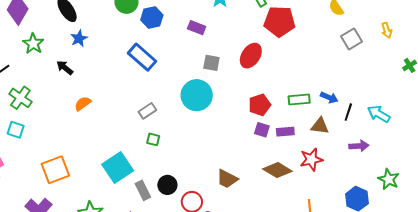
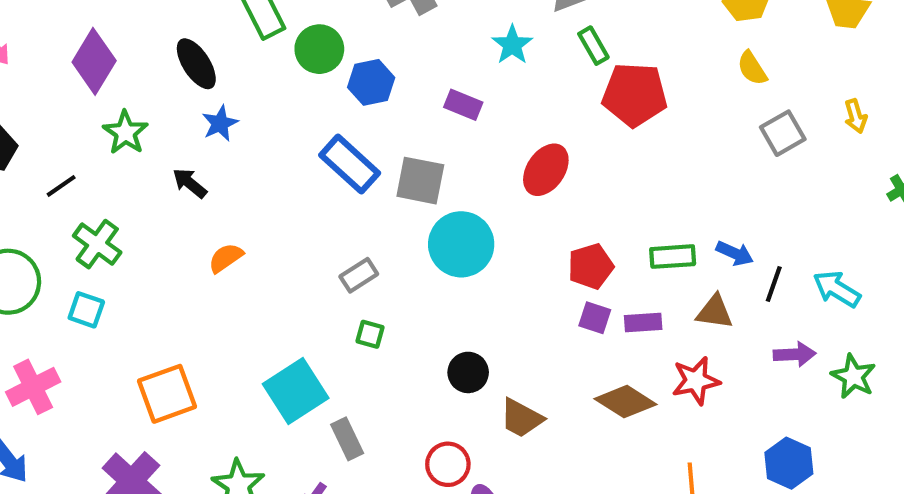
red ellipse: (251, 56) -> (546, 170), moved
gray square: (211, 63) -> (420, 181), moved, size x1.4
green star: (389, 179) -> (853, 376), moved
black circle: (167, 185) -> (468, 372), moved

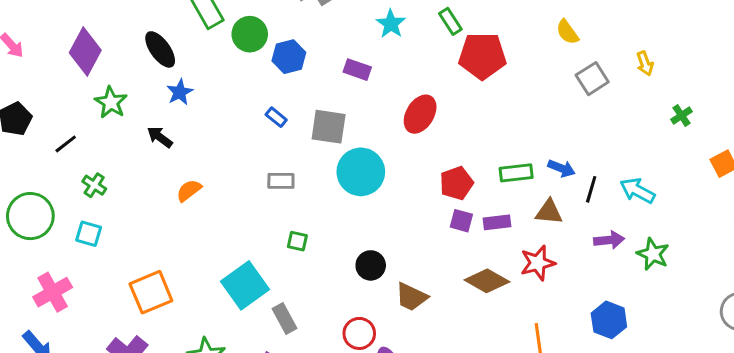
blue rectangle: (350, 164) -> (276, 117), size x0.5
green cross: (97, 244) -> (94, 185), size x0.7
gray rectangle: (359, 275) -> (281, 181), moved, turned 36

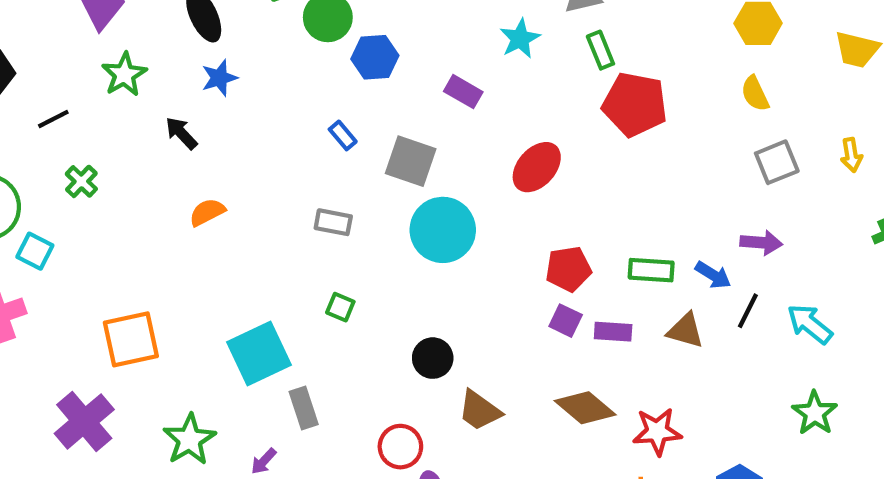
cyan square: (89, 234) -> (35, 251), moved
purple arrow: (609, 240) -> (761, 243), moved
red star: (538, 263) -> (657, 432), moved

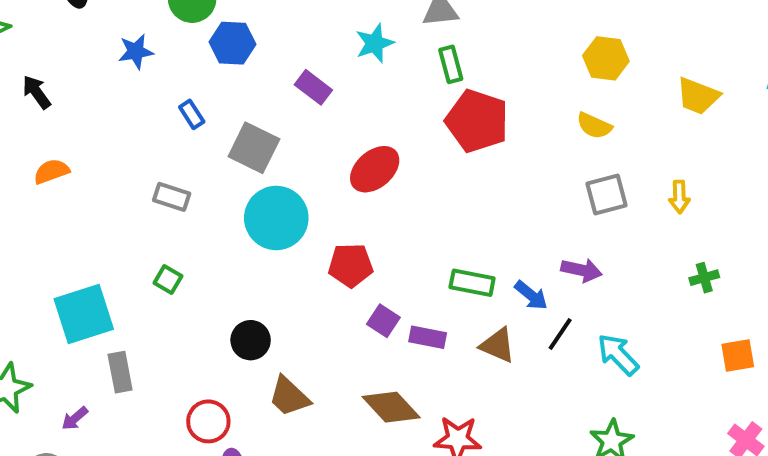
blue star: (219, 78) -> (136, 52), moved
yellow semicircle: (755, 94) -> (594, 126), turned -48
red pentagon: (568, 269) -> (351, 265), moved

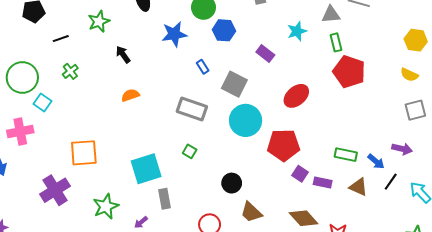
blue star: (136, 52) -> (174, 34), size x1.4
gray rectangle: (172, 197) -> (192, 109), size x1.6
red pentagon: (351, 265) -> (283, 145), size x1.4

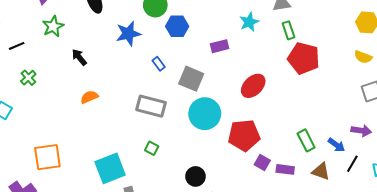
purple rectangle: (265, 53) -> (220, 46), turned -48
green rectangle: (346, 155) -> (306, 140), turned 55

